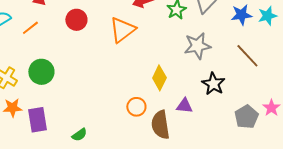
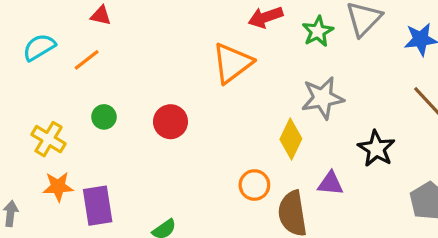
red circle: (76, 20) -> (170, 122), moved
gray star: (197, 46) -> (323, 98), moved
green circle: (41, 72) -> (104, 117), moved, size x0.6

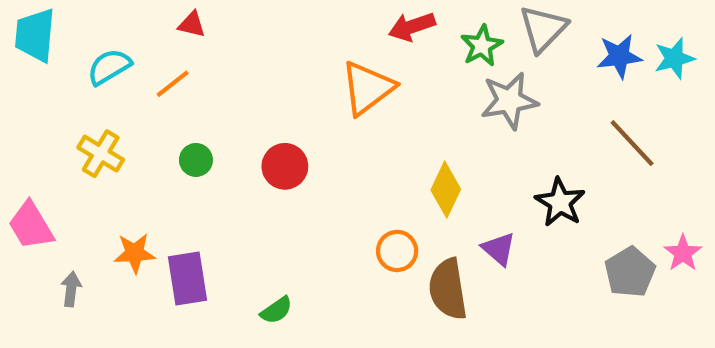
gray star: (323, 98) -> (509, 101), moved
yellow cross: (49, 139) -> (101, 154), moved
purple triangle: (330, 183) -> (499, 249), turned 36

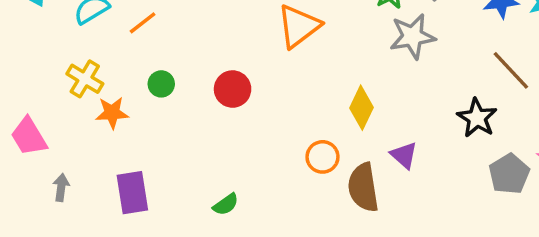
black star: (560, 202) -> (477, 118), moved
orange star: (135, 253) -> (112, 113), moved
purple rectangle: (187, 279) -> (132, 193), moved

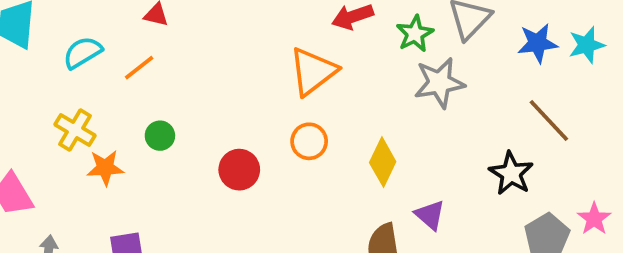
red circle: (233, 89) -> (239, 170), moved
orange circle: (322, 157) -> (309, 141), moved

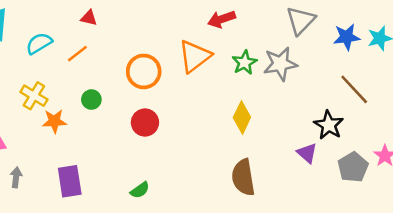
green star: (415, 34) -> (245, 63), moved
orange circle: (309, 141) -> (144, 71), moved, size x1.4
purple triangle: (430, 215) -> (307, 153), moved

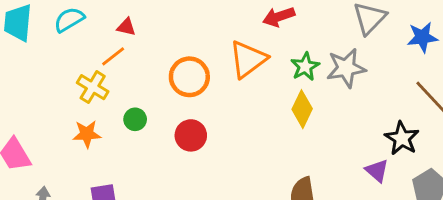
red triangle: (89, 18) -> (126, 27), moved
cyan semicircle: (39, 43) -> (69, 20), moved
yellow cross: (34, 96) -> (93, 87), moved
green circle: (91, 100) -> (135, 119), moved
yellow diamond: (242, 117) -> (302, 109), moved

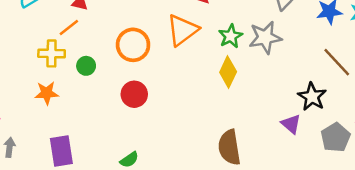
yellow cross: (93, 87) -> (52, 53), turned -30
green circle: (135, 119) -> (86, 66), moved

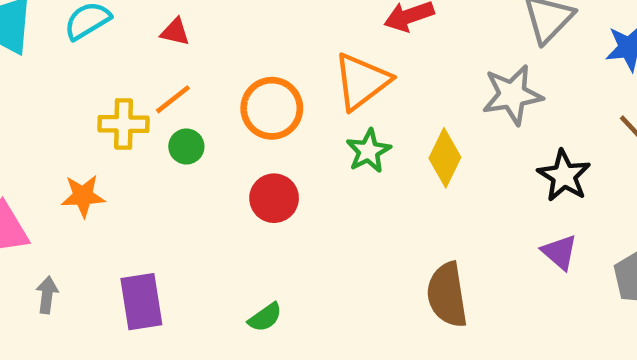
orange line: (69, 28) -> (173, 99), moved
green star: (231, 36) -> (368, 151), moved
orange star: (47, 93) -> (83, 196), moved
black star: (312, 97) -> (564, 176), moved

